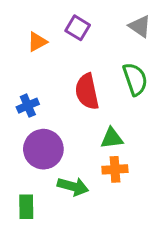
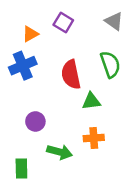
blue cross: (28, 106) -> (23, 66), moved, size x1.5
green triangle: (112, 138) -> (91, 101), moved
purple circle: (43, 149) -> (35, 121), size x0.6

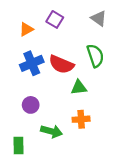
blue cross: (23, 66) -> (32, 63), moved
red semicircle: (71, 75) -> (61, 64), turned -55

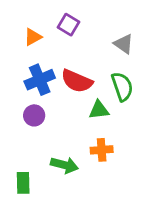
gray triangle: (99, 18) -> (124, 44), moved
green semicircle: (95, 56) -> (122, 87), moved
purple circle: (31, 105) -> (34, 115), moved

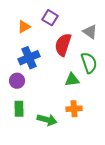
red semicircle: (77, 81) -> (63, 45), moved, turned 85
purple circle: (34, 115) -> (17, 81), moved
green rectangle: (23, 183) -> (19, 109), moved

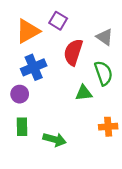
orange triangle: (24, 27) -> (28, 31), size x1.6
orange cross: (74, 109) -> (108, 127), moved

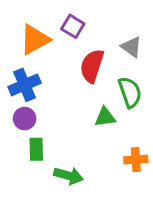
blue cross: (34, 67) -> (25, 85), moved
green rectangle: (22, 127) -> (36, 149), moved

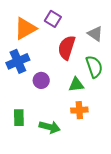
purple circle: (25, 119) -> (41, 80), moved
green rectangle: (36, 149) -> (19, 118), moved
orange cross: (136, 160) -> (79, 110), moved

